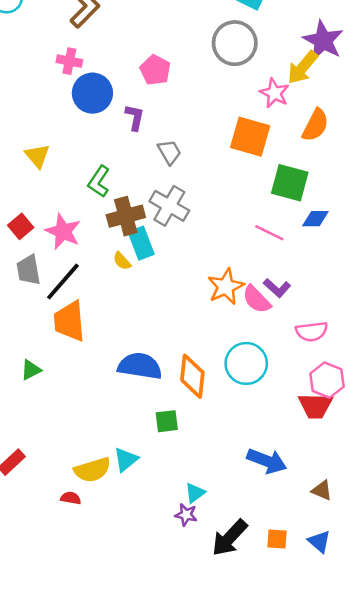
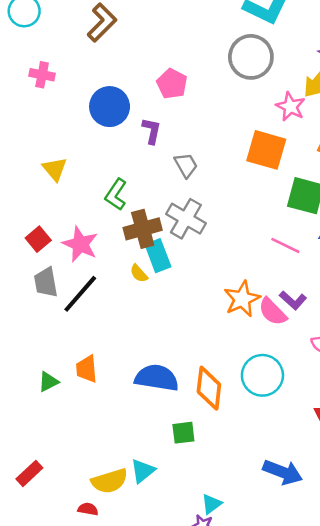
pink cross: (69, 61) -> (42, 75), moved
orange trapezoid: (69, 321) -> (87, 369), moved, size x0.7

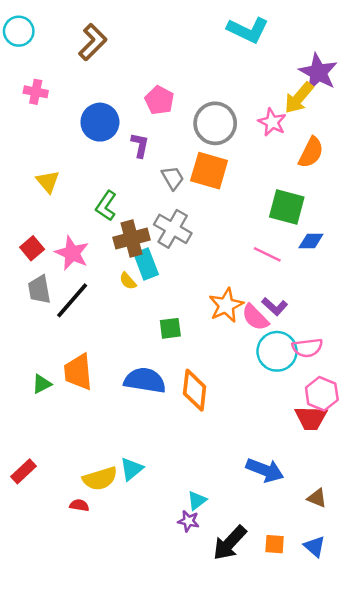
gray circle: (251, 57) -> (215, 123), moved
orange square: (266, 150) -> (209, 171), moved
orange trapezoid: (87, 369) -> (78, 372), size x1.4
cyan circle: (262, 375) -> (277, 351), moved
green square: (183, 433) -> (170, 328), moved

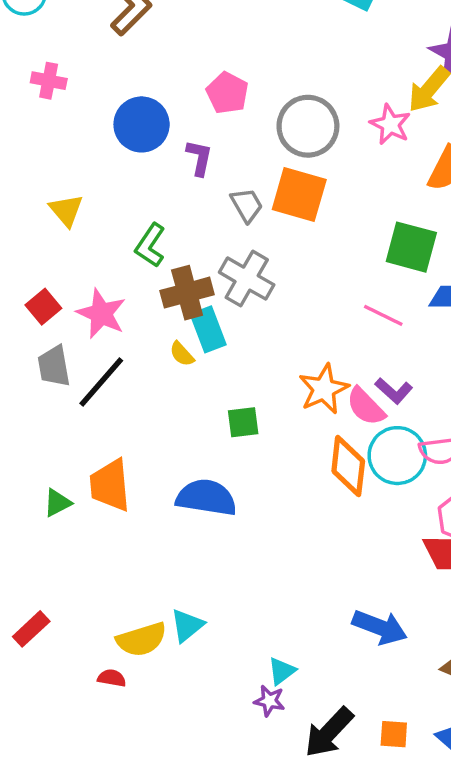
orange diamond: (195, 390) -> (348, 466), moved

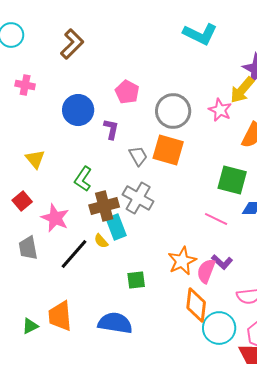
red square: (43, 307) -> (22, 201), moved
black line: (101, 382) -> (74, 254), moved
pink semicircle: (366, 406) -> (206, 271), turned 65
cyan circle: (397, 456) -> (219, 328), moved

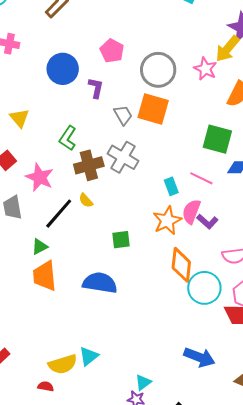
cyan rectangle: (116, 227) -> (171, 186), moved, size x0.7
pink semicircle: (206, 271) -> (191, 212), moved
green triangle: (30, 326) -> (40, 247), moved

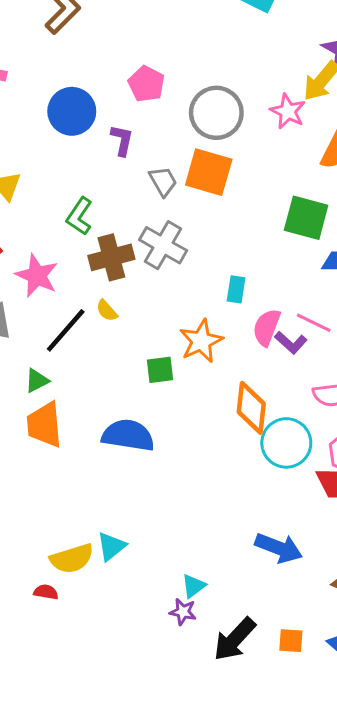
pink line: (201, 178) -> (314, 323), moved
cyan rectangle: (171, 186) -> (236, 289), turned 30
orange star: (167, 221) -> (201, 341), moved

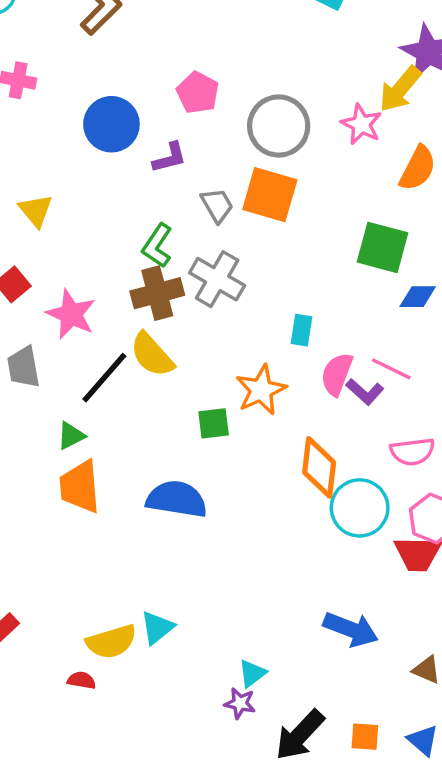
purple L-shape: (122, 140) -> (170, 158), turned 64
green L-shape: (79, 216) -> (157, 246), moved
yellow semicircle: (107, 311) -> (152, 355), size x1.8

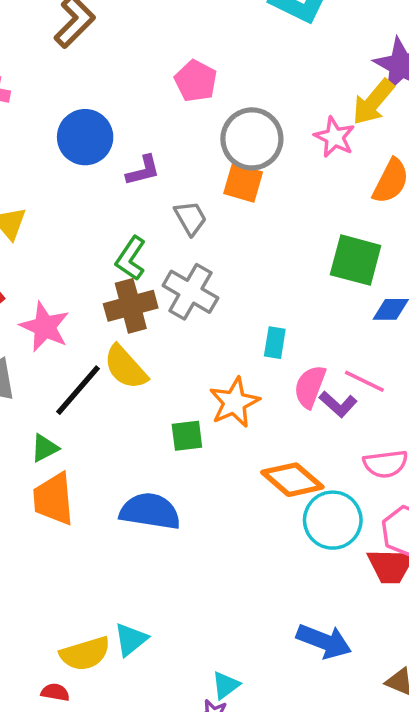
pink pentagon: (198, 93) -> (196, 81), moved
orange square: (270, 195) -> (243, 183), moved, size x0.7
orange diamond: (319, 467) -> (292, 480), turned -56

